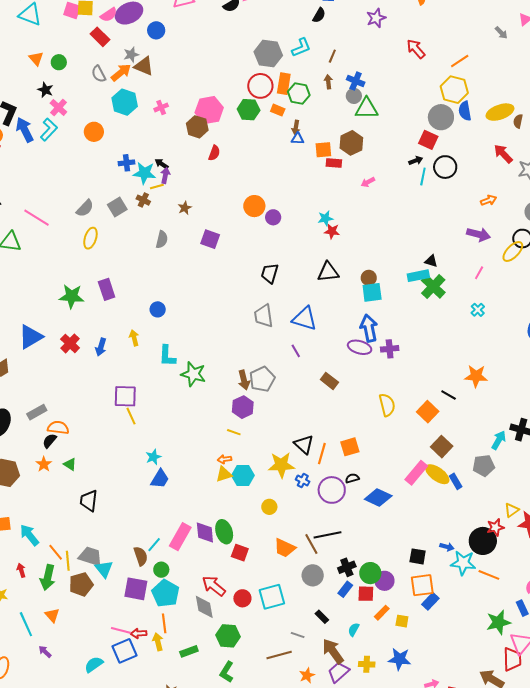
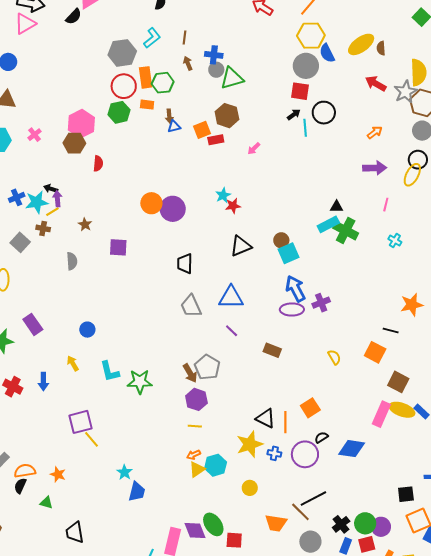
purple circle: (273, 217) -> (173, 209), size x1.6
yellow semicircle: (387, 405) -> (334, 357), size x0.7
orange star: (44, 464) -> (58, 474), moved

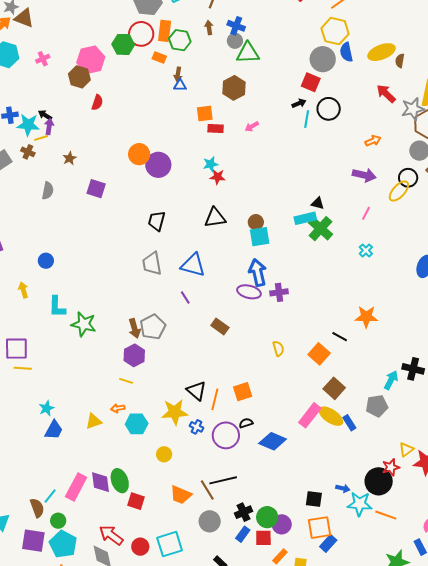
green hexagon: (119, 112) -> (123, 44), moved
orange square: (202, 130) -> (205, 114), moved
red rectangle: (216, 140) -> (216, 128), moved
yellow line: (92, 439) -> (23, 368), turned -60
yellow triangle: (197, 469) -> (94, 421), moved

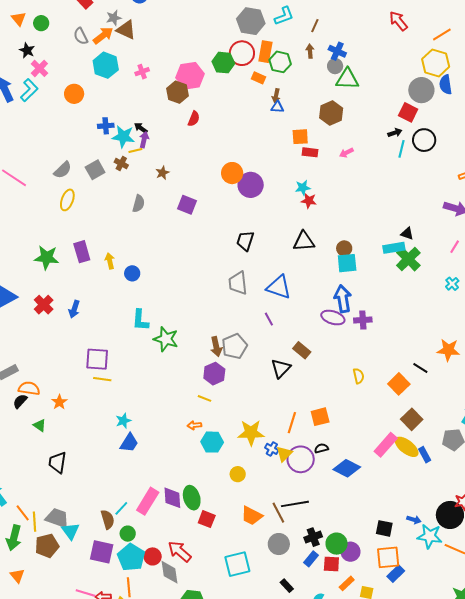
yellow arrow: (23, 290) -> (110, 261), moved
black triangle: (197, 391) -> (281, 368), moved, turned 30
yellow triangle: (94, 421) -> (284, 454), moved, turned -30
red circle: (140, 547) -> (153, 556), moved

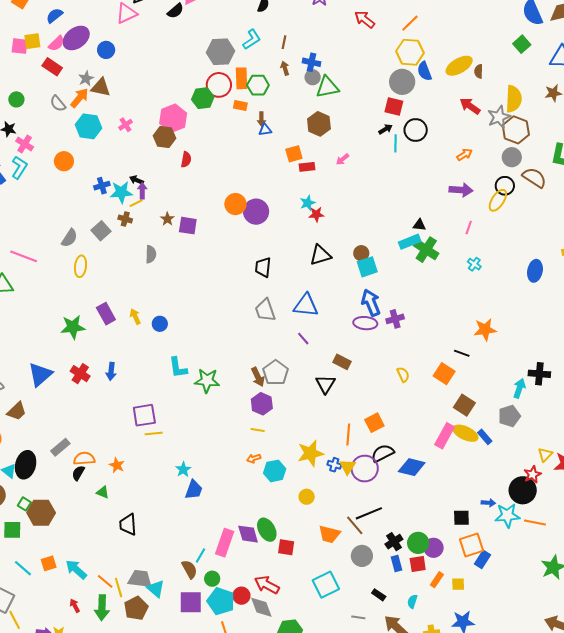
purple square: (187, 205) -> (188, 226), moved
black semicircle: (321, 448) -> (383, 453), size x1.6
blue rectangle: (311, 559) -> (397, 563), turned -42

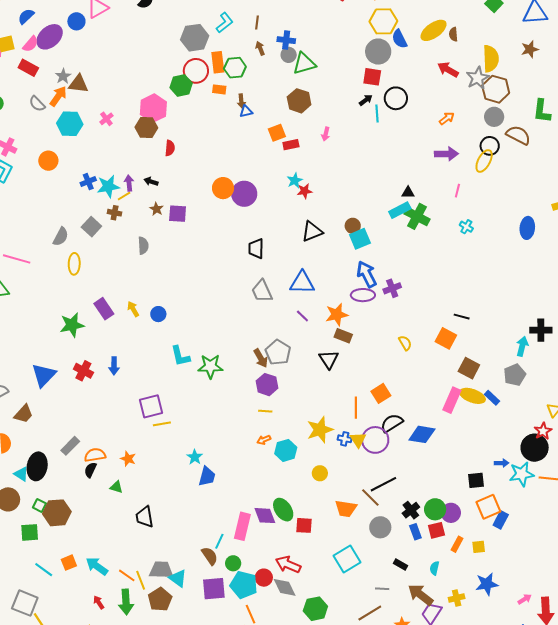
blue circle: (106, 50) -> (76, 21), moved
pink arrow: (343, 159) -> (326, 134), turned -32
black arrow: (136, 180) -> (151, 181), moved
orange star: (485, 330) -> (337, 315), moved

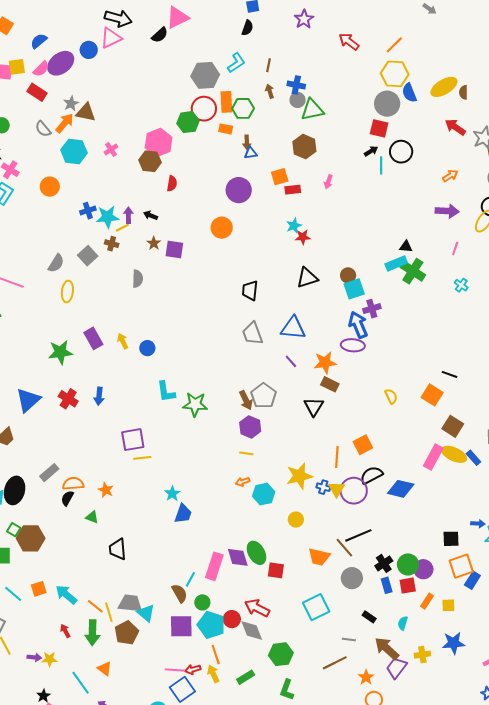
purple circle: (244, 194) -> (239, 190), moved
purple cross: (392, 288) -> (372, 309), moved

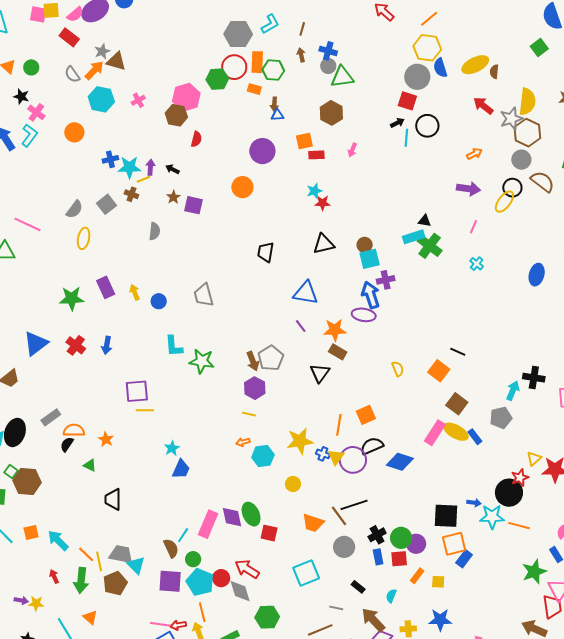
gray trapezoid: (252, 333) -> (204, 295), moved
black square: (451, 539) -> (446, 516), size x1.5

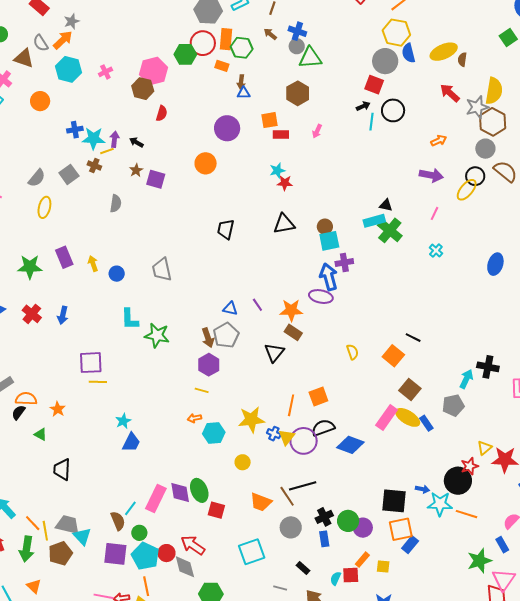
brown arrow: (301, 55) -> (270, 34), turned -40
brown triangle: (116, 61) -> (24, 58), moved
blue triangle: (306, 293) -> (230, 309), moved, size x0.6
red square: (399, 559) -> (351, 575), moved

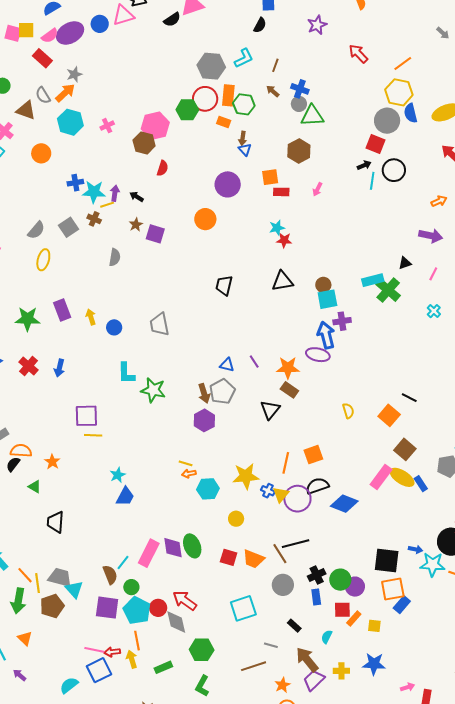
blue triangle: (244, 93) -> (245, 150), turned 48
black triangle: (386, 205) -> (405, 263), moved, turned -32
yellow line: (202, 390) -> (186, 463), moved
red square: (216, 510) -> (229, 557), moved
red square: (351, 575) -> (342, 610), moved

